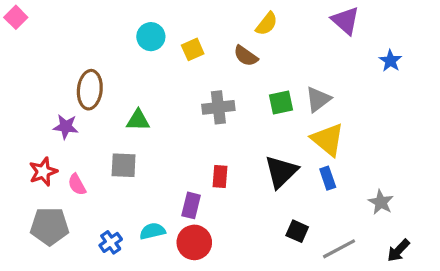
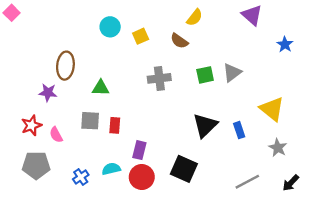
yellow triangle: (328, 140) -> (272, 109), moved
red rectangle: (220, 176) -> (115, 125), moved
black square: (297, 231) -> (184, 169), moved, size x1.6

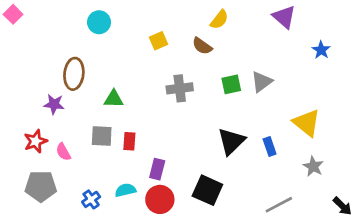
cyan circle: (110, 27) -> (99, 22), moved
black arrow: (291, 183) -> (342, 206), moved, turned -90

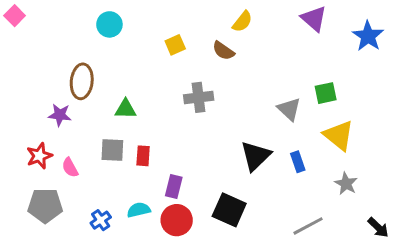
blue star: (321, 50) -> (368, 36), moved, size x1.5
gray triangle: (262, 82) -> (289, 109), moved, turned -40
green square: (231, 84) -> (326, 93), moved

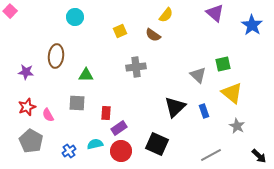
purple star: (60, 115) -> (26, 72), moved
red rectangle: (143, 156) -> (106, 113), moved
purple rectangle: (174, 187) -> (119, 128), turned 42
gray pentagon: (45, 206) -> (31, 141), turned 30

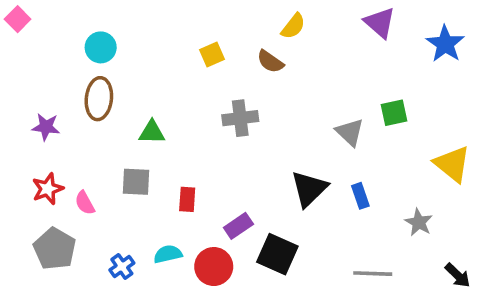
cyan circle: (75, 17) -> (101, 47), moved
yellow triangle: (232, 93) -> (452, 164), moved
purple rectangle: (119, 128) -> (238, 226), moved
gray line: (211, 155) -> (373, 274), turned 30

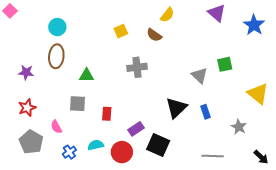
pink semicircle: (85, 203) -> (56, 127), moved

